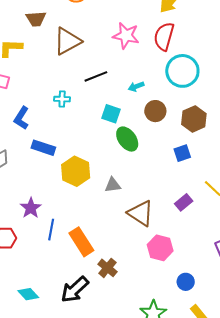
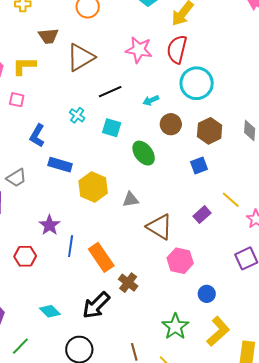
cyan cross: (62, 99) -> (77, 115), turned 35
cyan square: (111, 114) -> (112, 128), moved

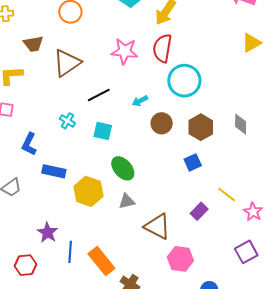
green ellipse: (144, 153) -> (123, 168), moved

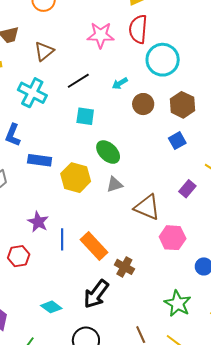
brown triangle: (67, 63) -> (44, 51), size x0.7
cyan cross: (67, 121) -> (32, 93), moved, size x1.8

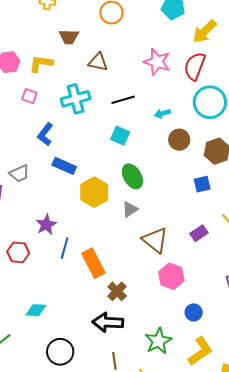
brown triangle: (44, 51) -> (98, 62), turned 35
cyan cross: (32, 93) -> (76, 99), turned 32
gray triangle: (115, 185) -> (130, 209), turned -30
black arrow: (96, 294) -> (108, 322), moved, turned 40
cyan diamond: (51, 307) -> (36, 310), turned -50

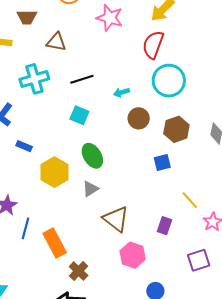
pink star: (157, 62) -> (110, 18), moved
blue rectangle: (64, 166) -> (24, 146), size x0.7
purple rectangle: (199, 233) -> (165, 226), moved, turned -36

